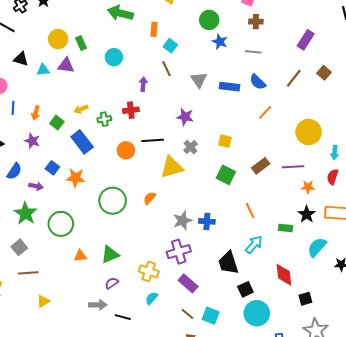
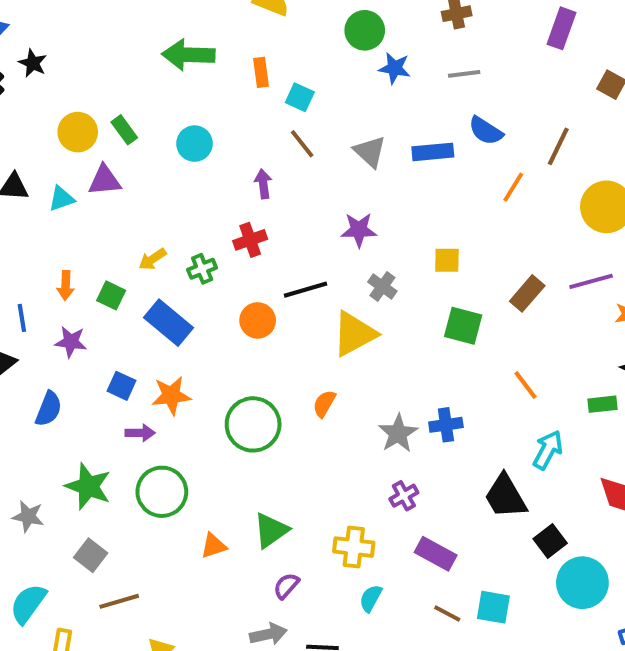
brown line: (294, 78) -> (558, 146), moved
blue line: (13, 108) -> (22, 318), moved
purple arrow: (36, 186) -> (140, 433), moved
purple cross: (179, 252) -> (404, 496), size x0.6

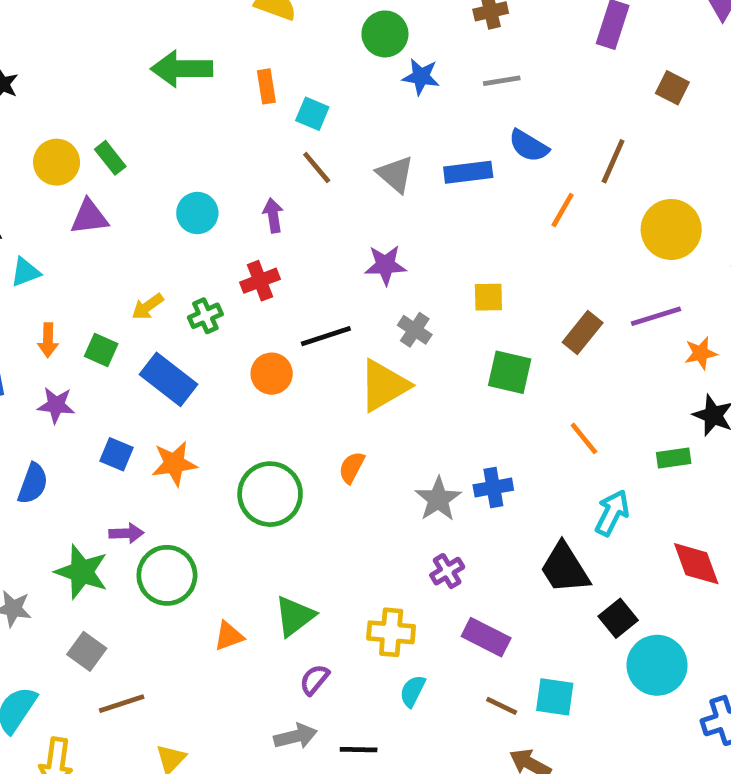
cyan circle: (195, 144) -> (197, 213), moved
cyan triangle: (62, 199) -> (25, 272), moved
purple arrow: (140, 433) -> (126, 533), moved

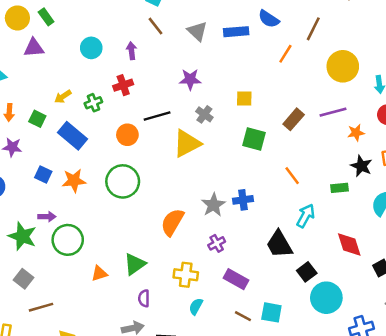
orange semicircle: (352, 467) -> (172, 222), moved, size x1.6
green circle: (270, 494) -> (123, 181), moved
purple semicircle: (314, 680) -> (144, 298), turned -42

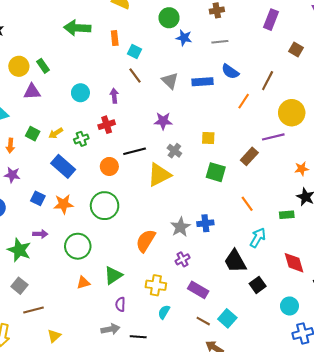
purple line: (333, 112) -> (273, 137), moved
green square: (37, 119) -> (33, 134), moved
green circle: (68, 240) -> (78, 246), moved
cyan circle: (326, 298) -> (289, 306), moved, size x0.7
cyan square: (271, 312) -> (227, 318), turned 30

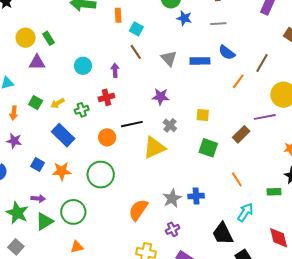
green triangle: (113, 275) -> (44, 221), moved

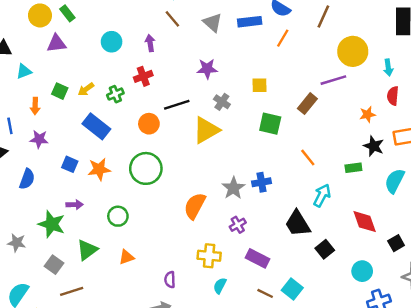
orange line: (238, 81) -> (283, 38), moved
green circle: (73, 212) -> (118, 216), size x0.7
green triangle: (44, 221) -> (87, 250), moved

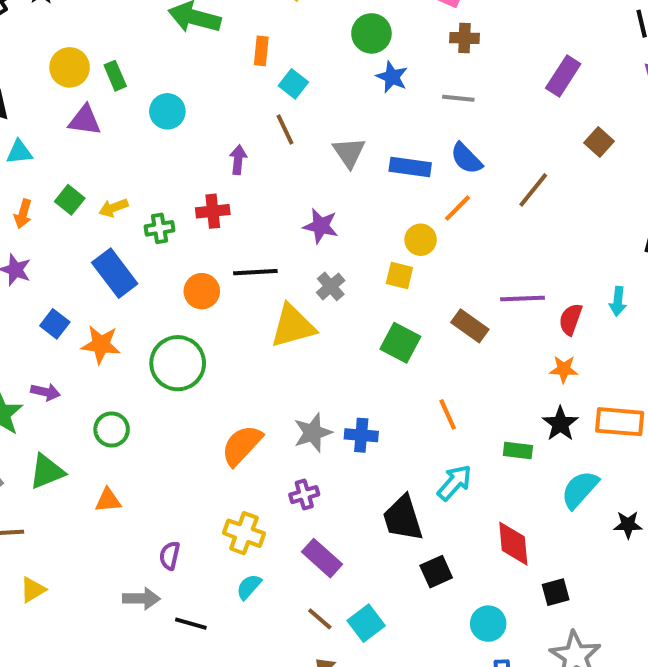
cyan circle: (112, 42) -> (167, 111), moved
yellow circle: (353, 51) -> (421, 240), moved, size x0.6
red semicircle: (393, 96) -> (571, 319), moved
brown rectangle: (307, 104) -> (470, 326), turned 72

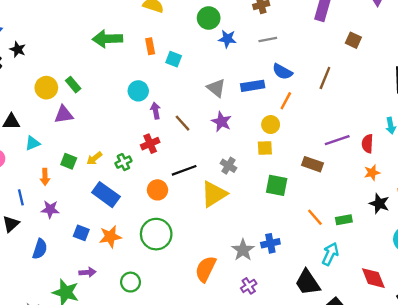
cyan circle: (167, 111) -> (138, 91), moved
brown line: (285, 129) -> (183, 123), moved
purple star: (321, 226) -> (221, 122), moved, turned 30
green rectangle: (518, 451) -> (344, 220), moved

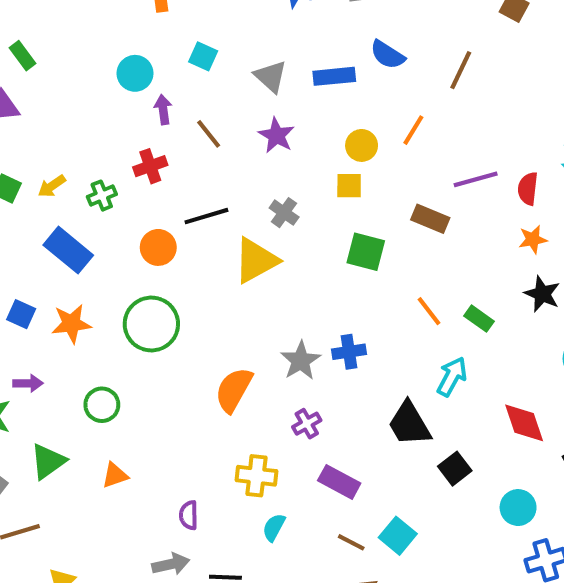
cyan square: (174, 59) -> (203, 56), moved
orange line: (286, 101) -> (413, 130), moved
green rectangle: (344, 220) -> (479, 319), turned 42

